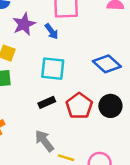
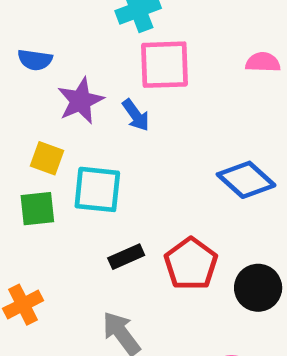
cyan square: (53, 69) -> (97, 189), moved
black circle: (110, 106) -> (258, 288), moved

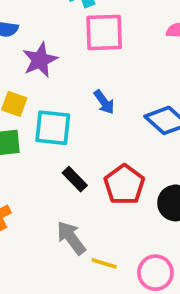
blue arrow: (136, 115) -> (104, 102), moved
black rectangle: (126, 257) -> (75, 179), turned 70

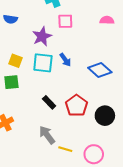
pink square: (104, 32) -> (65, 21), size x0.7
purple star: (40, 60) -> (42, 36), moved
cyan square: (53, 128) -> (43, 63), moved

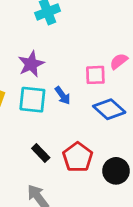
pink semicircle: (107, 20) -> (119, 61), moved, turned -40
pink square: (65, 21) -> (95, 75), moved

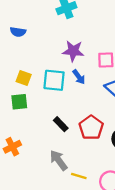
purple star: (31, 64) -> (73, 51), moved, turned 30

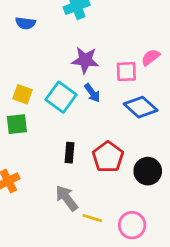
blue semicircle: (18, 32) -> (25, 23), moved
cyan square: (54, 80) -> (61, 97), turned 30
black rectangle: (61, 124) -> (69, 153), turned 49

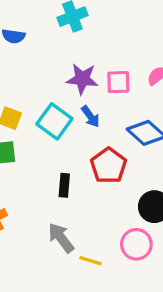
pink square: (126, 72) -> (118, 82), moved
red pentagon: (108, 157) -> (109, 166), moved
pink circle: (132, 225) -> (136, 244), moved

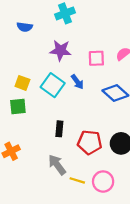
purple star: (82, 79) -> (60, 50), moved
red pentagon: (109, 166) -> (90, 142), moved, turned -30
pink circle: (136, 244) -> (103, 182), moved

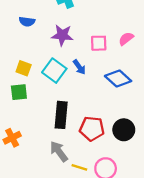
blue semicircle: (25, 27) -> (27, 22), moved
black rectangle: (59, 129) -> (61, 115), size x1.6

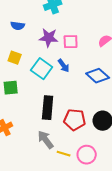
pink square: (99, 43) -> (71, 42), moved
yellow square: (24, 68) -> (15, 58), moved

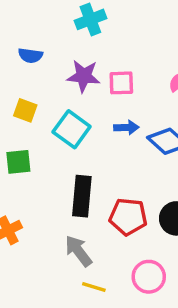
blue arrow: (64, 66) -> (126, 128), moved, turned -56
yellow line: (64, 154) -> (94, 287), moved

